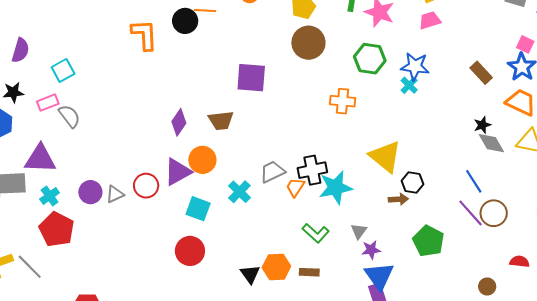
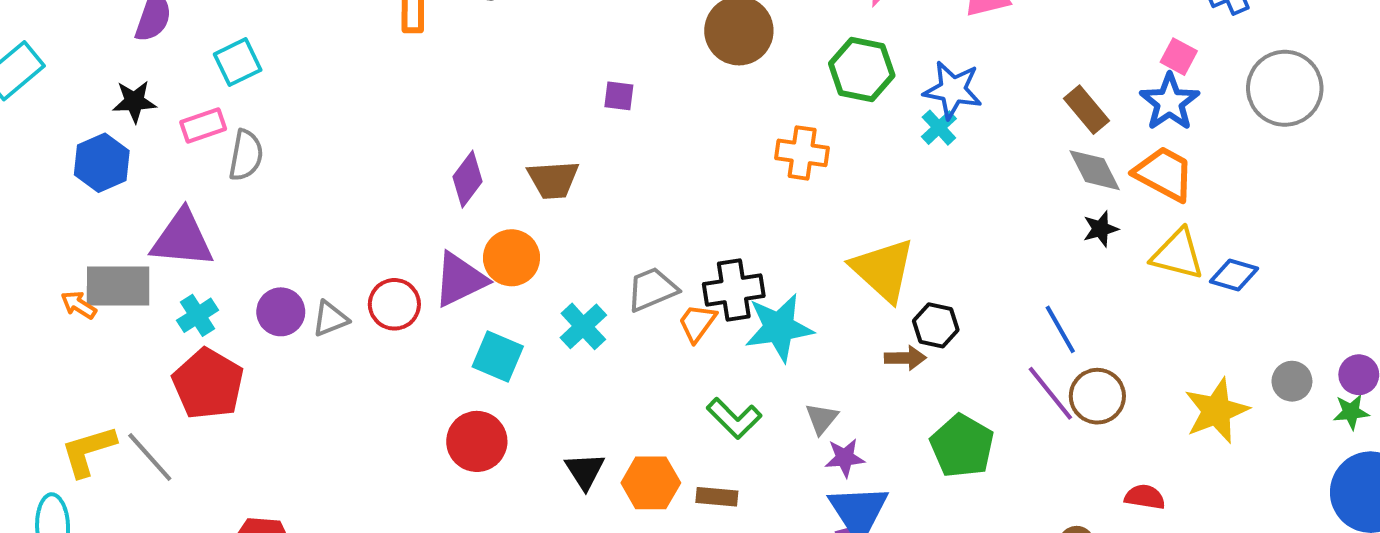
purple square: (251, 78) -> (619, 96), size x0.5
gray semicircle: (69, 116) -> (246, 155), turned 45
black star: (482, 125) -> (1101, 229), moved
gray diamond: (491, 143) -> (1095, 170), moved
black triangle: (250, 274) -> (585, 471), moved

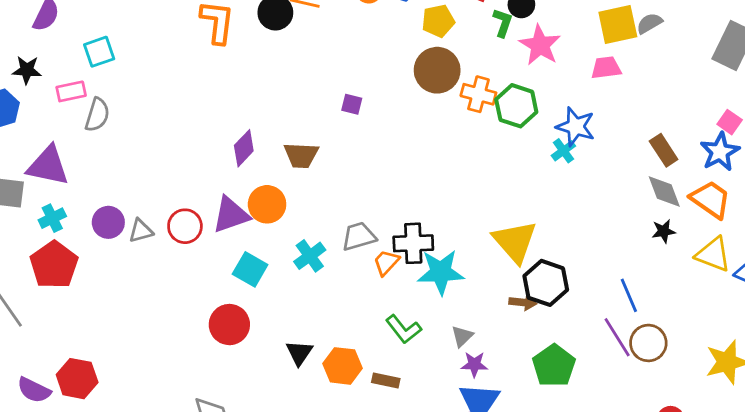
orange cross: (802, 153) -> (478, 94), moved
black hexagon: (936, 325) -> (546, 283), size x1.5

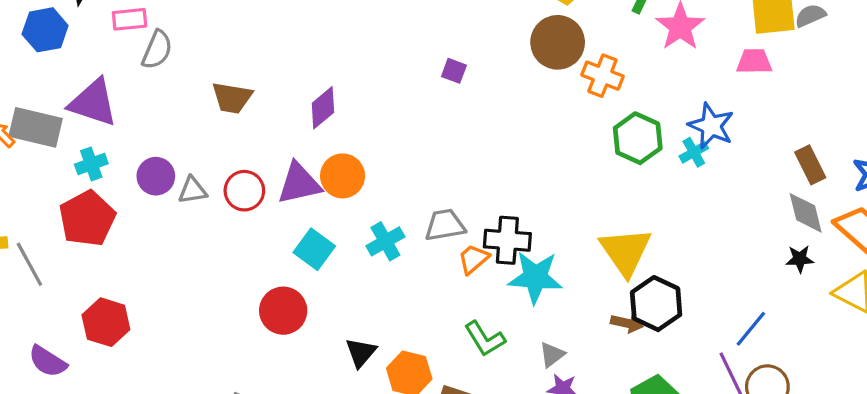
green hexagon: (516, 106) -> (638, 138), moved
brown trapezoid: (301, 155) -> (232, 98), moved
blue line: (629, 295) -> (751, 329), turned 56
red hexagon: (77, 379) -> (106, 322), moved

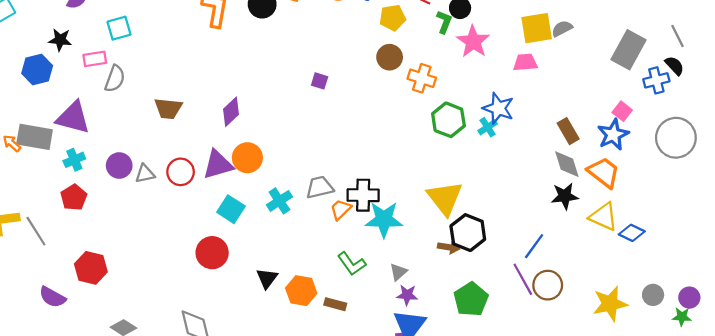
brown circle: (558, 42) -> (390, 57), size x0.7
red pentagon: (87, 219) -> (74, 197), size x0.7
black star: (800, 259) -> (565, 196), size x1.4

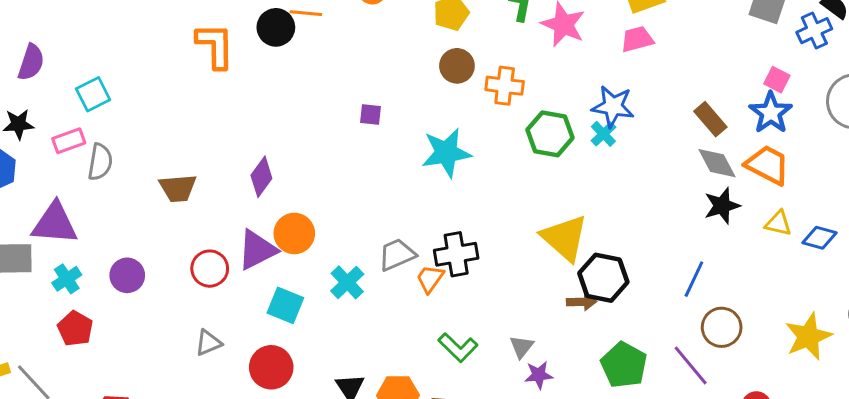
gray triangle: (145, 174) -> (208, 343), moved
yellow triangle: (604, 217) -> (778, 223), size x0.7
cyan star: (384, 219) -> (446, 153), moved
purple line: (523, 279) -> (691, 365), moved

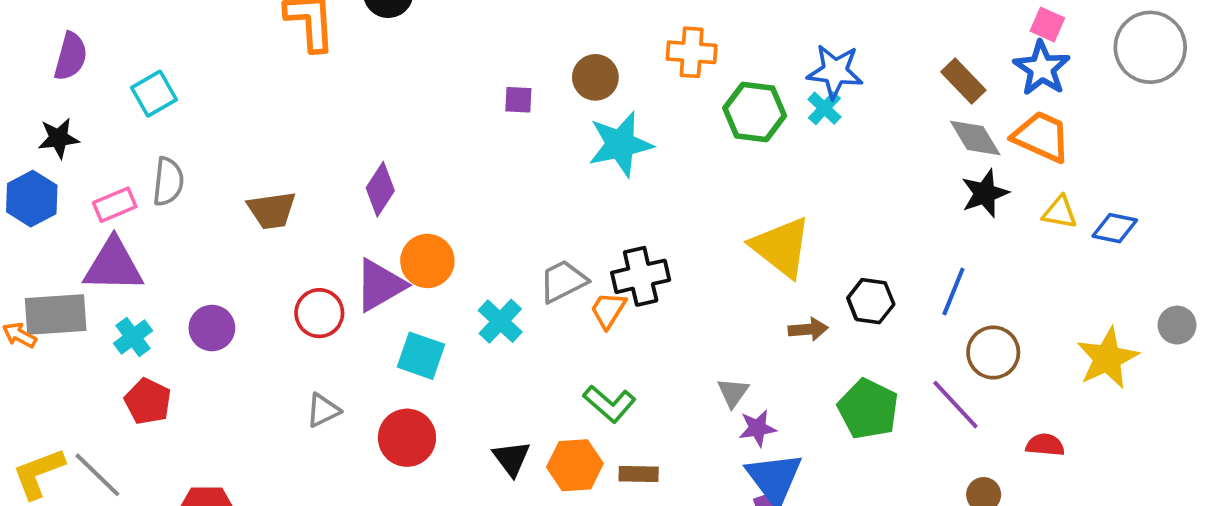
brown circle: (457, 66) -> (595, 77), moved
pink rectangle: (69, 141) -> (115, 205), moved
black hexagon: (603, 278) -> (871, 301), moved, size x0.7
green L-shape: (458, 348) -> (609, 404), moved

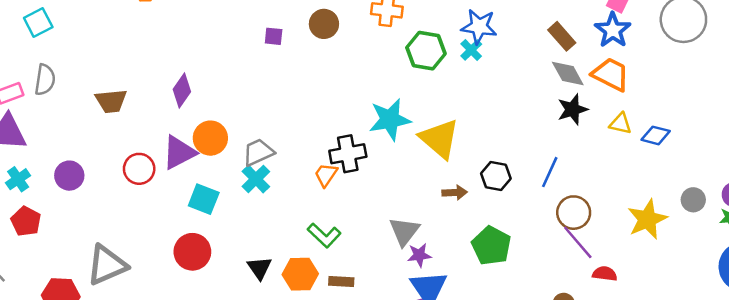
cyan star: (620, 144) -> (390, 120), moved
gray trapezoid: (563, 281) -> (258, 152), moved
gray triangle: (733, 393) -> (404, 231), size x1.5
purple line: (955, 405) -> (578, 242), moved
gray triangle: (323, 410) -> (107, 265), moved, size x1.8

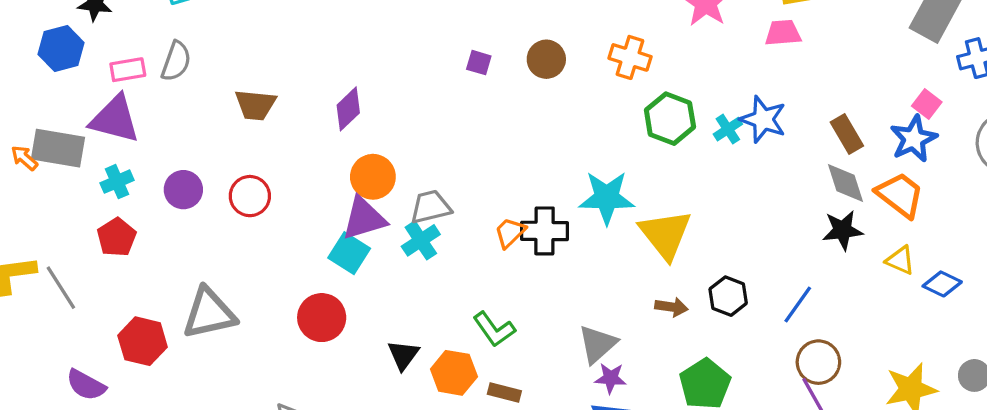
blue star: (479, 27) -> (763, 119), moved
purple triangle: (179, 152) -> (364, 218), moved
red circle: (139, 169) -> (250, 196), moved
orange trapezoid: (326, 175) -> (510, 233), moved

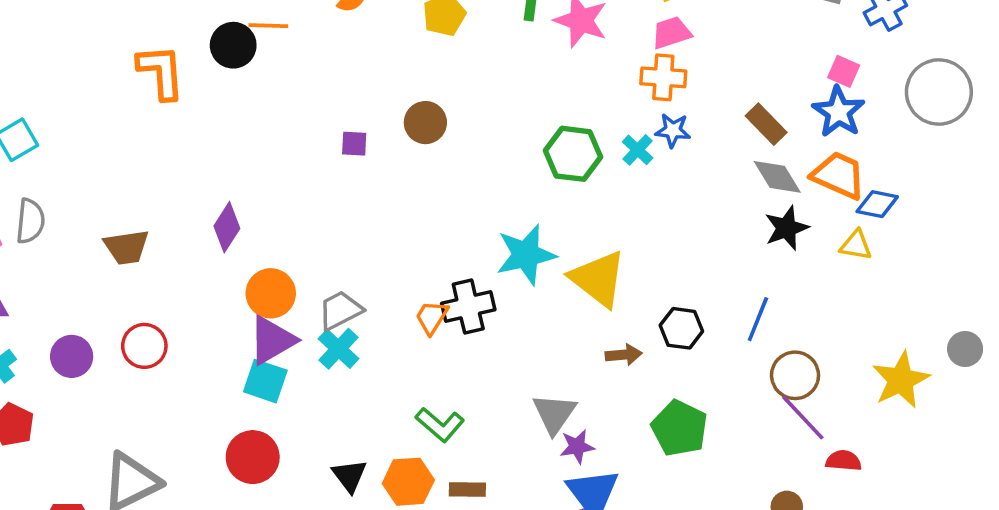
orange cross: (630, 57) -> (663, 77), moved
blue star: (763, 119) -> (673, 130), size x0.7
blue diamond: (942, 284) -> (877, 204), moved

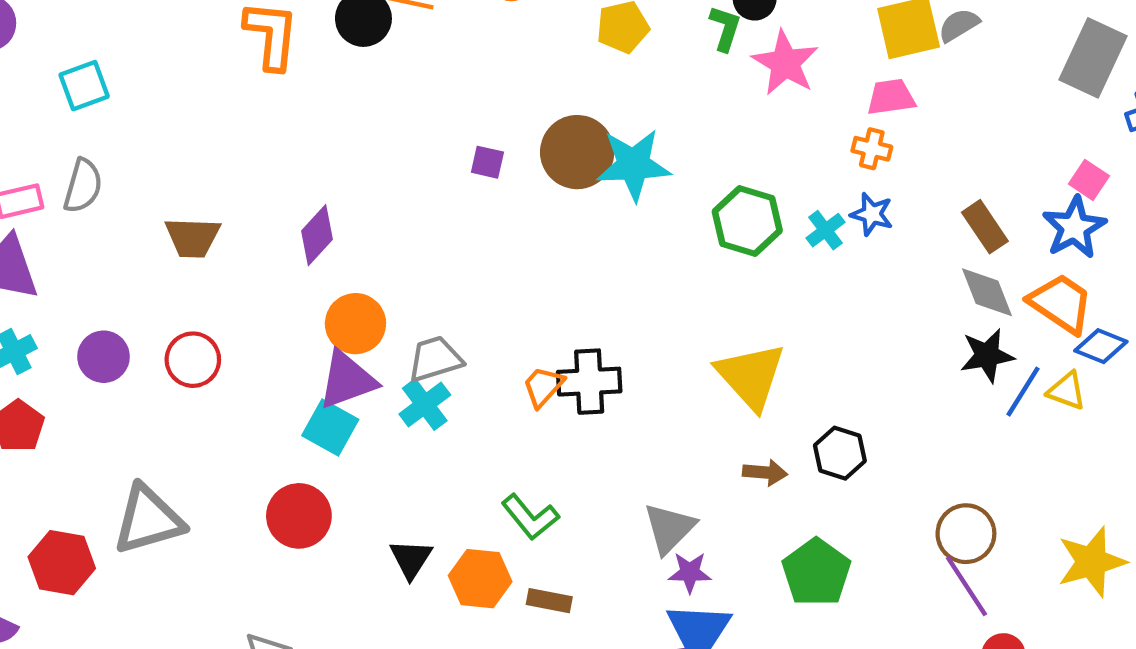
orange cross: (663, 77) -> (872, 149), size x0.7
brown circle: (425, 123) -> (577, 152), size x1.4
cyan star: (526, 255) -> (633, 165), moved
blue line: (758, 319) -> (1023, 392), moved

